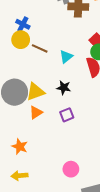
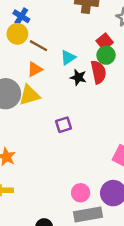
black star: (64, 88) -> (78, 77), moved
orange triangle: (36, 112) -> (35, 69), moved
pink circle: (71, 169) -> (81, 193), moved

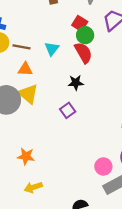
orange triangle: (35, 69) -> (25, 69), turned 49
black star: (78, 77) -> (76, 83), moved
yellow triangle: (29, 95) -> (28, 94), turned -45

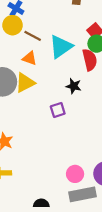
cyan triangle: (52, 49) -> (61, 47), size x1.6
yellow triangle: (28, 94) -> (25, 83), turned 35

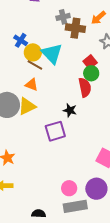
yellow circle: (13, 25) -> (33, 52), moved
cyan triangle: (61, 47) -> (52, 54), moved, turned -40
purple square: (58, 110) -> (55, 131), size x1.5

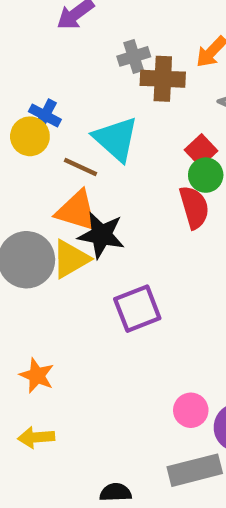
yellow circle: (33, 52) -> (30, 136), moved
orange triangle: (32, 85) -> (77, 211), size x1.5
black star: (70, 110) -> (101, 235), moved, size x1.5
pink circle: (69, 188) -> (191, 410), moved

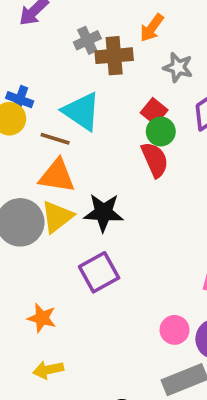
black star: (101, 235) -> (103, 213), moved
purple square: (137, 309) -> (99, 272), moved

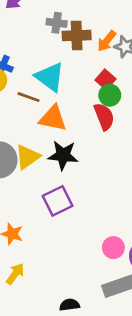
orange arrow: (152, 28) -> (107, 41), moved
gray cross: (87, 40) -> (57, 23), turned 30
orange triangle: (57, 176) -> (53, 118), moved
yellow arrow: (48, 370) -> (15, 274), turned 135

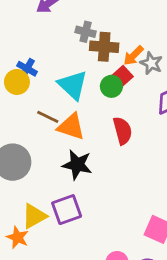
red square: (105, 80) -> (123, 76), moved
green circle: (110, 95) -> (111, 86), moved
brown line: (29, 97) -> (48, 117), moved
yellow triangle: (27, 157) -> (34, 216), moved

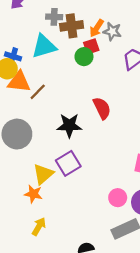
red square: (123, 76) -> (91, 46), turned 35
cyan triangle: (73, 85) -> (44, 46), moved, turned -48
brown line: (48, 117) -> (38, 92), turned -60
orange triangle: (71, 127) -> (19, 82), moved
red semicircle: (122, 131) -> (102, 108), moved

